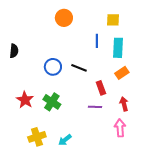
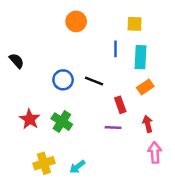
black semicircle: (14, 51) -> (17, 61), turned -48
pink arrow: (120, 128) -> (155, 153), moved

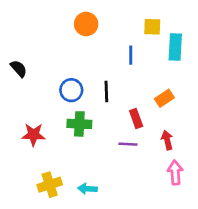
cyan rectangle: (140, 57) -> (175, 47), moved
black line: (94, 81) -> (106, 92), turned 66
red star: (30, 119) -> (33, 135), turned -30
green cross: (62, 122) -> (79, 124), moved, turned -30
cyan arrow: (77, 167) -> (87, 189), turned 42

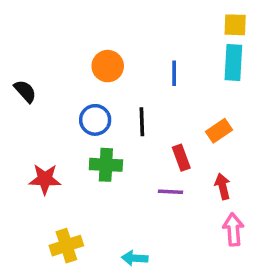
orange circle: (86, 24) -> (108, 66), moved
yellow square: (152, 27) -> (235, 25), moved
cyan arrow: (87, 189) -> (135, 258), moved

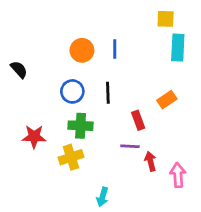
yellow square: (235, 25) -> (166, 19), moved
blue line: (174, 73) -> (115, 49), moved
red arrow: (223, 186) -> (150, 161), moved
yellow cross: (66, 246) -> (71, 157), moved
cyan arrow: (135, 258) -> (103, 197), turned -78

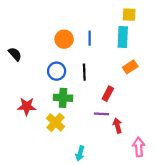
cyan rectangle: (178, 48) -> (123, 37), moved
orange rectangle: (167, 100) -> (130, 67), moved
red rectangle: (138, 120) -> (108, 94), turned 48
yellow cross: (71, 157) -> (56, 122), turned -30
pink arrow: (178, 175) -> (139, 147), moved

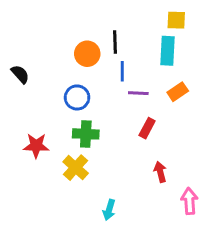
blue line: (90, 38) -> (122, 71), moved
black line: (84, 72) -> (115, 42), moved
purple line: (101, 114) -> (138, 93), moved

